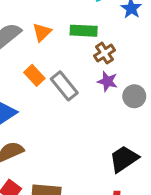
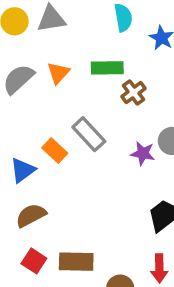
orange rectangle: (34, 75) -> (55, 150), moved
purple star: (107, 81) -> (143, 153), moved

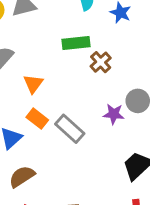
orange triangle: (58, 73) -> (33, 84), moved
gray rectangle: (89, 134) -> (70, 129), moved

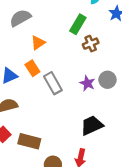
green rectangle: (76, 43) -> (78, 24), turned -72

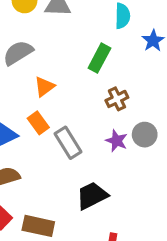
brown cross: (91, 44) -> (117, 99), moved
black trapezoid: (92, 125) -> (92, 196), moved

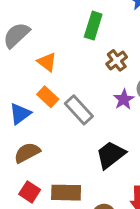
orange triangle: (44, 87) -> (47, 62), turned -35
purple star: (117, 141) -> (124, 99), turned 30

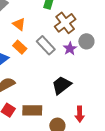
brown cross: (117, 60) -> (65, 23), size x1.5
gray rectangle: (79, 110) -> (46, 45), moved

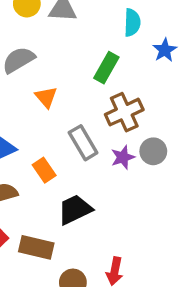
orange rectangle: (20, 47) -> (44, 170), moved
black trapezoid: (62, 85) -> (75, 209), moved

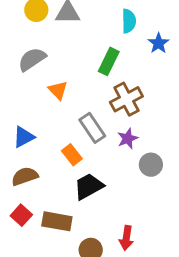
gray circle: (153, 151) -> (151, 165), moved
orange rectangle: (44, 170) -> (72, 155), moved

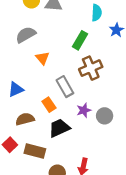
purple star: (128, 138) -> (84, 110), moved
brown semicircle: (25, 176) -> (25, 119), moved

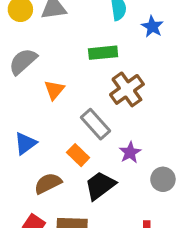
green rectangle: (80, 40) -> (103, 53), turned 66
orange triangle: (43, 58) -> (54, 90), turned 32
gray circle: (105, 116) -> (163, 179), moved

